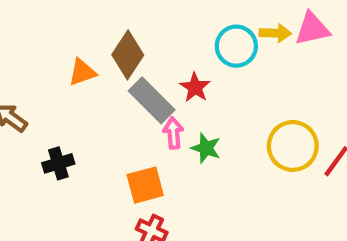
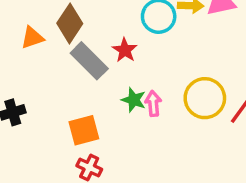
pink arrow: (173, 133) -> (153, 103), moved

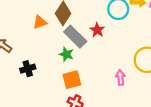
green star: (134, 100) -> (66, 54), moved
pink arrow: (153, 103) -> (120, 77), moved

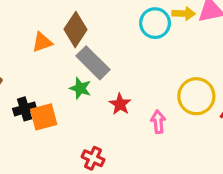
red star: (97, 30) -> (120, 104), moved
orange square: (72, 80) -> (44, 117), moved

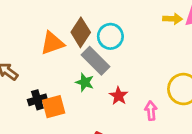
cyan circle: (155, 23) -> (110, 36), moved
orange triangle: (42, 42) -> (52, 43), size x1.4

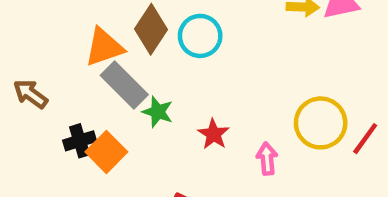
gray rectangle: (96, 61) -> (124, 85), moved
orange square: (54, 107) -> (106, 152), turned -30

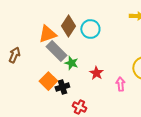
brown arrow: (31, 94) -> (14, 55), turned 77
black cross: (80, 141) -> (62, 87), moved

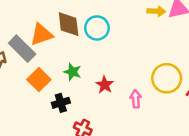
brown diamond: (68, 26) -> (69, 24), turned -40
gray rectangle: (56, 51) -> (22, 49), moved
orange square: (48, 81) -> (39, 80), moved

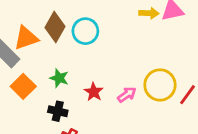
brown diamond: (69, 24) -> (55, 27), turned 36
pink arrow: (136, 99) -> (127, 95), moved, turned 60
black cross: (61, 103) -> (58, 111), moved, turned 30

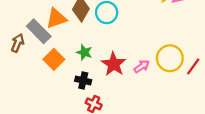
red star: (94, 92) -> (114, 64), size x1.5

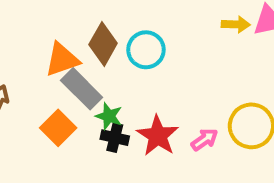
gray rectangle: (39, 31) -> (82, 89), moved
black cross: (83, 80) -> (115, 138), moved

